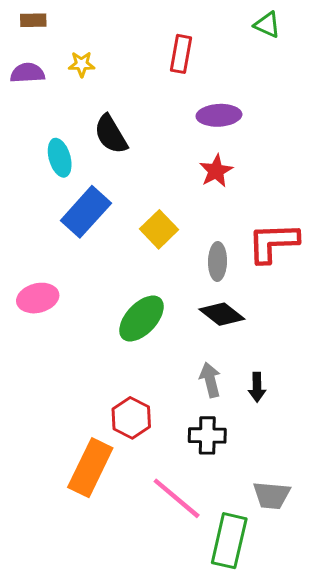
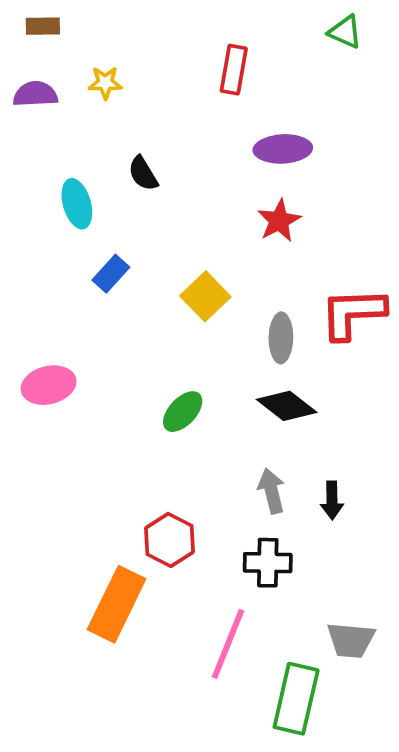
black semicircle: (111, 134) -> (143, 173), size x0.7
blue rectangle: (86, 212) -> (111, 274), size x0.6
green ellipse: (141, 318) -> (183, 412), size x0.7
pink line: (177, 498) -> (228, 644), turned 72

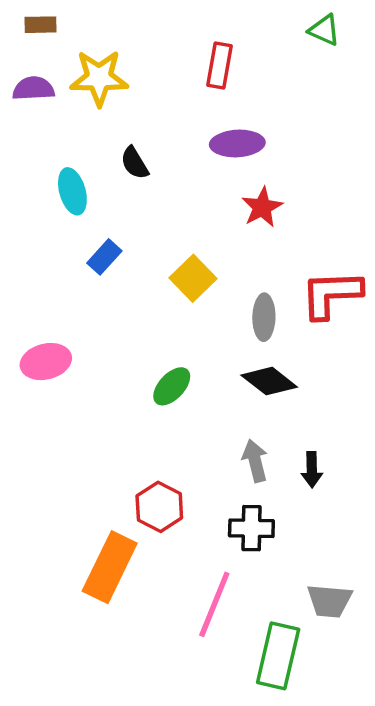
yellow star: (105, 83) -> (99, 78), size x1.8
purple ellipse: (283, 149) -> (237, 143), moved

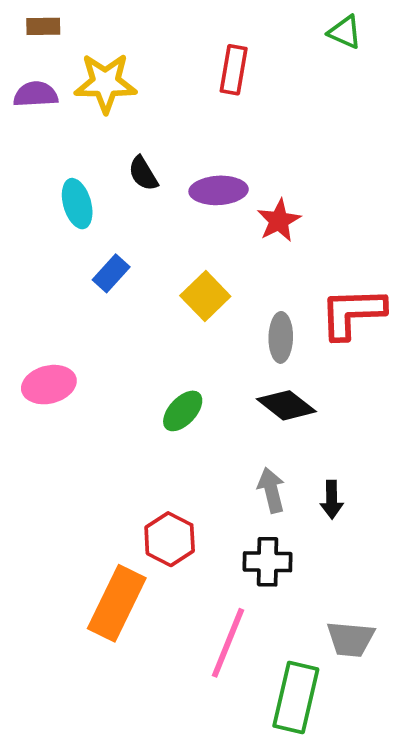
purple ellipse: (237, 143) -> (219, 190), moved

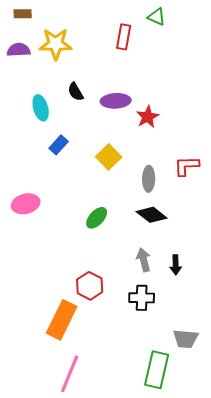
green triangle: (345, 32) -> (157, 17), moved
red L-shape: (352, 313) -> (187, 166), size x0.7
pink line: (228, 643) -> (70, 374), moved

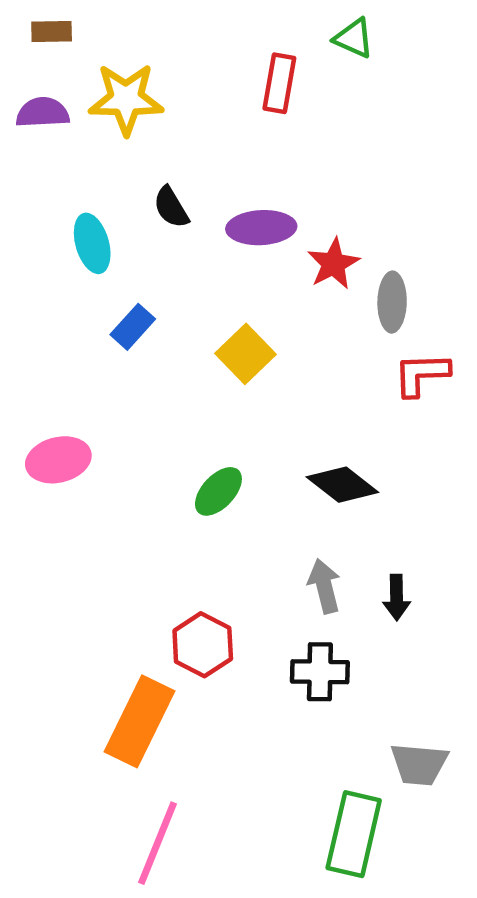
gray ellipse: (149, 179) -> (392, 302), moved

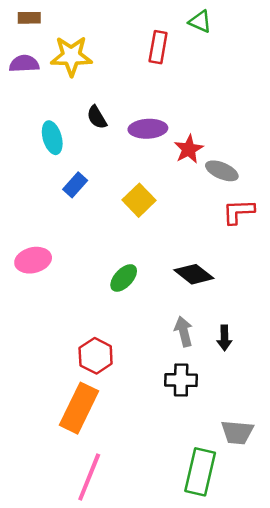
gray ellipse: (392, 302) -> (222, 171), turned -68
red hexagon: (203, 645) -> (96, 356), moved

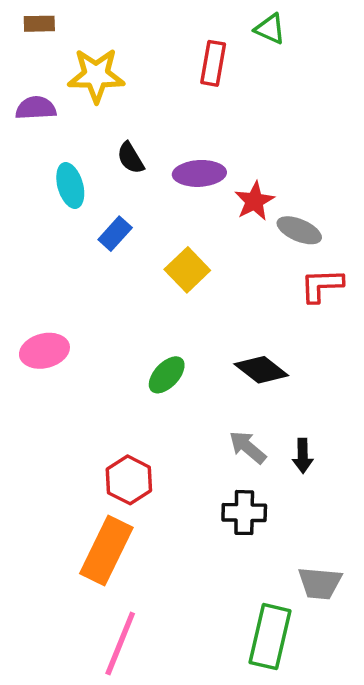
purple semicircle: (24, 64) -> (36, 108), moved
blue rectangle: (75, 185) -> (115, 234), moved
gray arrow: (184, 332) -> (248, 447), turned -36

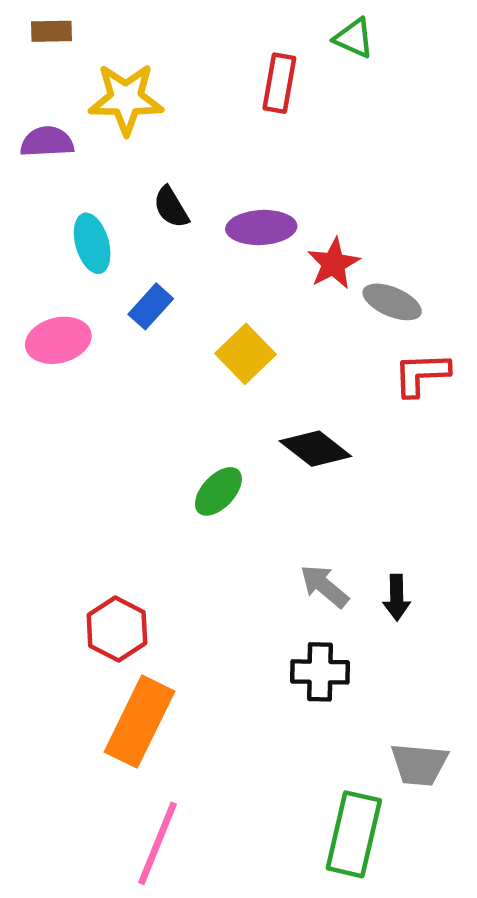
pink ellipse: (44, 351) -> (58, 340), moved
black diamond: (261, 370) -> (315, 449), moved
red hexagon: (129, 480) -> (117, 629), moved

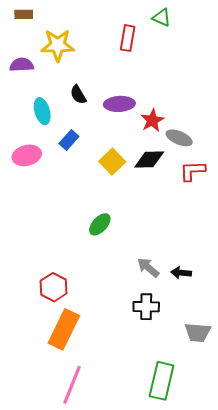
black diamond: (315, 449) -> (149, 160), moved, turned -40
black arrow: (397, 597) -> (181, 273), turned 96
gray trapezoid: (419, 764) -> (198, 332), moved

